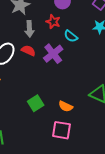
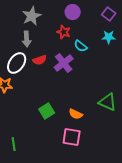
gray arrow: (29, 29) -> (27, 39), moved
red semicircle: (28, 51) -> (40, 60), turned 136

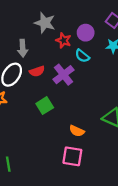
purple circle: (73, 12) -> (86, 33), moved
gray star: (32, 16) -> (45, 23), moved, turned -30
green square: (47, 111) -> (45, 106), moved

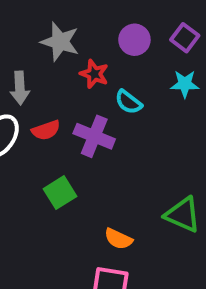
purple circle: (86, 33) -> (134, 40), moved
purple cross: (64, 75) -> (94, 136), turned -30

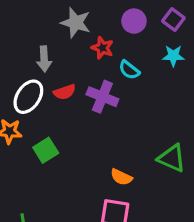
green square: (60, 193) -> (46, 150), moved

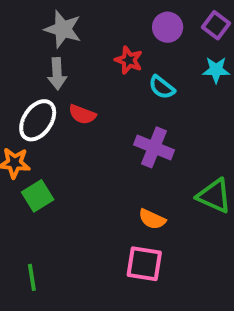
gray star: (76, 23) -> (63, 29), moved
red semicircle: (65, 92) -> (82, 114), turned 40
purple cross: (102, 97) -> (154, 147), moved
green square: (46, 150) -> (38, 196), moved

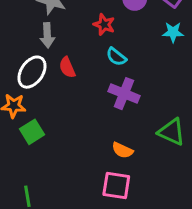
cyan semicircle: (162, 87) -> (116, 57), moved
red semicircle: (82, 114) -> (67, 67), turned 45

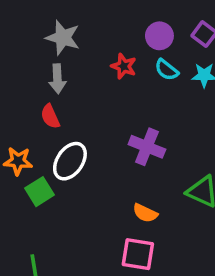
cyan semicircle: (116, 57) -> (167, 70), moved
red semicircle: (67, 67) -> (50, 116), moved
white ellipse: (32, 72) -> (70, 161), moved

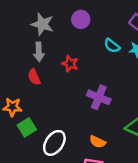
purple circle: (159, 36) -> (81, 19), moved
red star: (124, 66) -> (70, 64), moved
white ellipse: (70, 161) -> (54, 143), moved

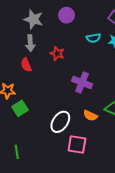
cyan semicircle: (112, 46) -> (93, 38), turned -48
orange semicircle: (98, 142) -> (90, 116), moved
white ellipse: (54, 143) -> (60, 122), moved

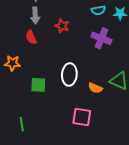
purple cross: (82, 82) -> (101, 38), moved
green square: (20, 108) -> (38, 85), moved, turned 35
white ellipse: (60, 122) -> (69, 74), moved, turned -30

